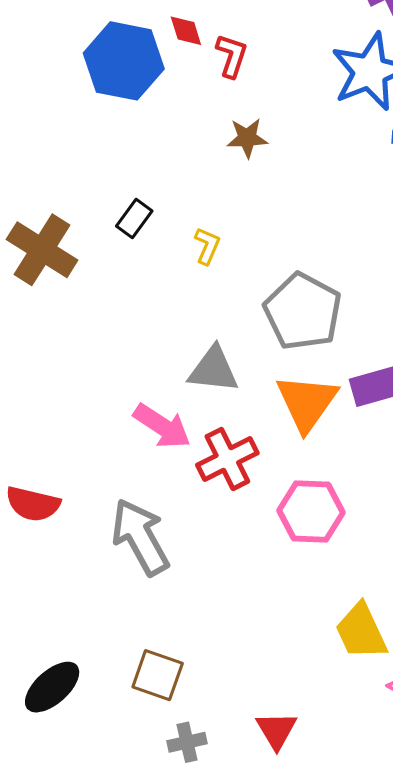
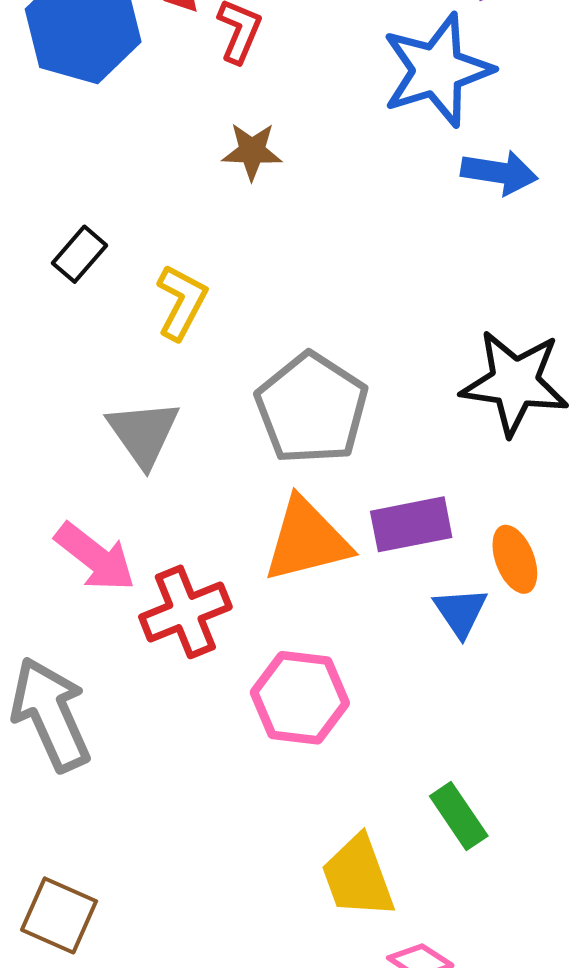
yellow L-shape: (207, 246) -> (182, 302), size x1.4
gray triangle: (213, 370) -> (143, 433), moved, turned 44
orange triangle: (307, 403) -> (307, 540), turned 36

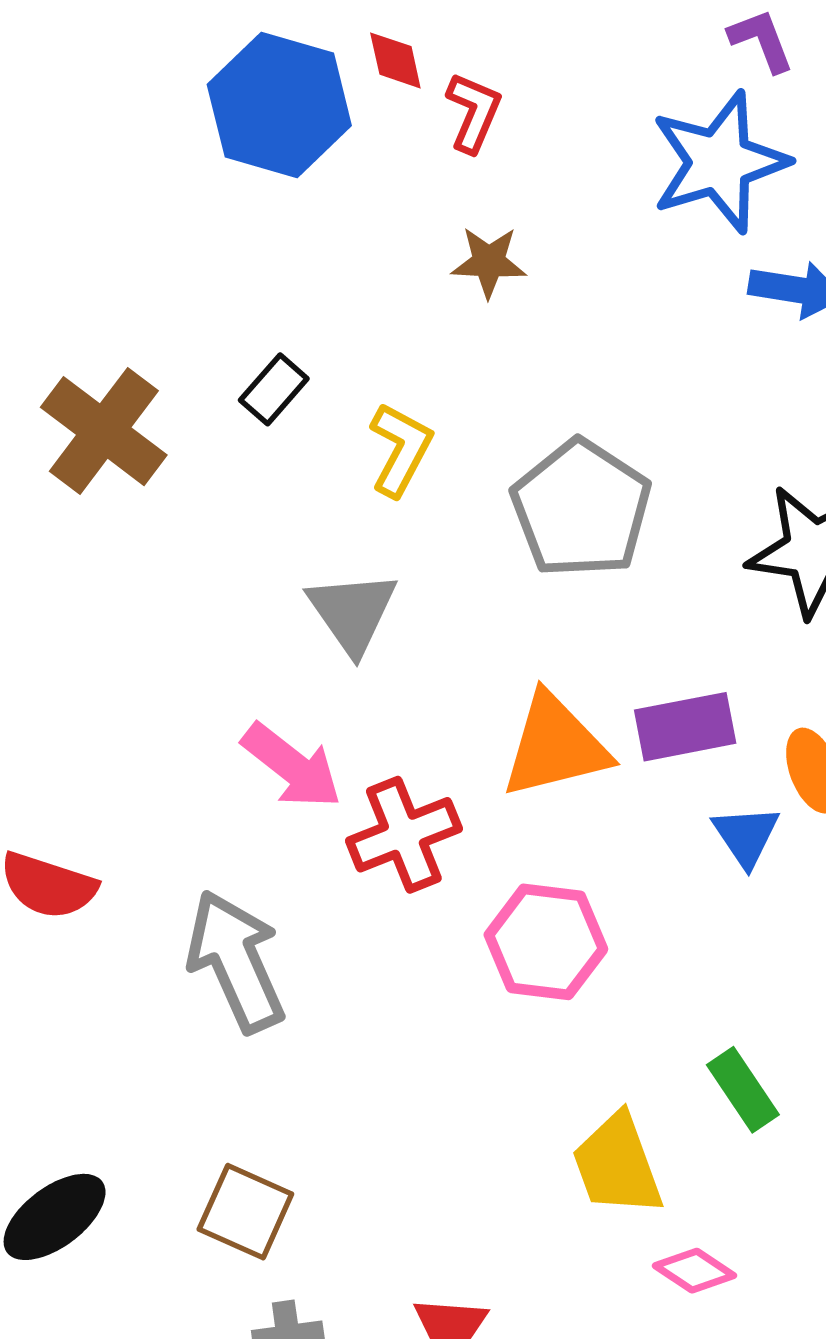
gray pentagon: (312, 408) -> (581, 509), moved

